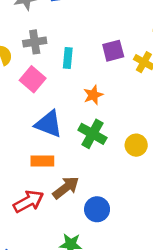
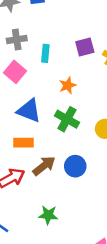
blue circle: (97, 209) -> (75, 166), moved

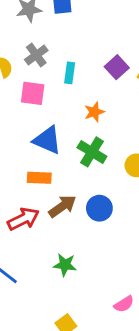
gray cross: (17, 39) -> (36, 55), turned -30
purple square: (85, 47) -> (117, 67), turned -30
pink square: (15, 72) -> (33, 93), turned -35

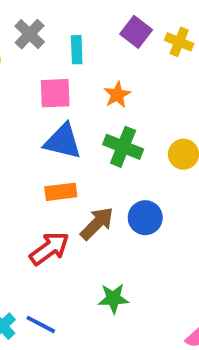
pink square: (33, 93) -> (55, 93), moved

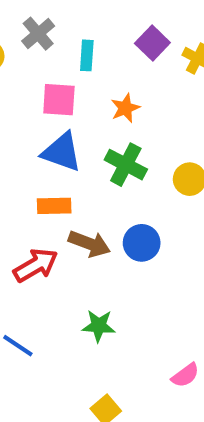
brown arrow: (97, 223) -> (89, 244), turned 60

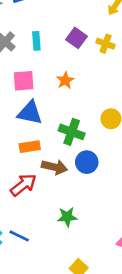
cyan rectangle: (87, 55) -> (36, 41), moved
green cross: (126, 165) -> (72, 132), moved

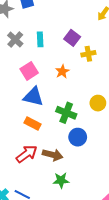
yellow cross: (106, 44) -> (88, 54), moved, turned -32
pink square: (24, 81) -> (29, 71), turned -30
orange rectangle: (30, 147) -> (33, 124), turned 35
brown arrow: (55, 167) -> (53, 155), moved

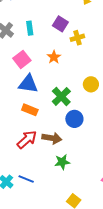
green cross: (66, 113) -> (61, 96), turned 30

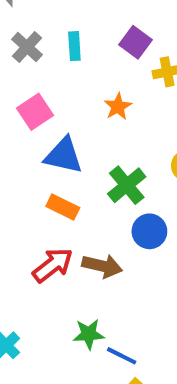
pink square: (22, 59) -> (35, 112), moved
green star: (62, 162) -> (89, 334), moved
blue line: (26, 179) -> (122, 356), moved

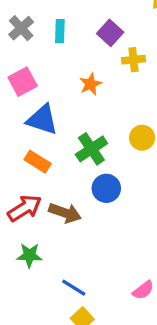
green star: (89, 334) -> (29, 255), moved

